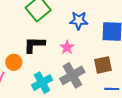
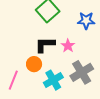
pink star: (67, 47) -> (68, 46), moved
orange circle: (14, 62) -> (34, 64), moved

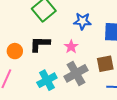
pink star: (68, 46) -> (71, 47), moved
orange circle: (34, 64) -> (15, 51), moved

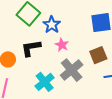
blue star: (82, 21) -> (52, 25), moved, turned -30

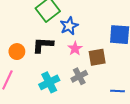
brown square: (98, 55) -> (97, 57), moved
gray cross: (72, 70) -> (79, 76), size x0.7

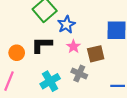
gray cross: (79, 76) -> (79, 73), turned -35

